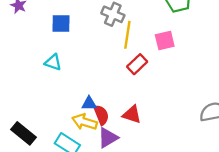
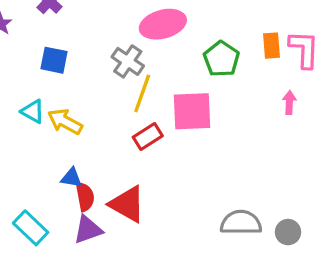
pink square: (165, 40) -> (192, 111), size x1.5
red triangle: (132, 114) -> (127, 204), size x1.4
yellow arrow: (85, 122) -> (65, 122), moved

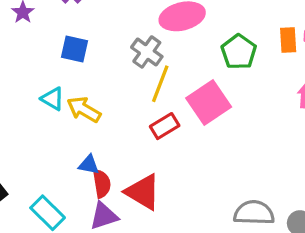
pink square: (192, 111) -> (209, 102), turned -33

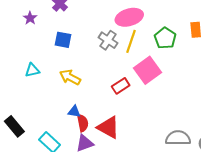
yellow line: (160, 84) -> (131, 41), moved
cyan triangle: (53, 99) -> (32, 70), moved, turned -42

